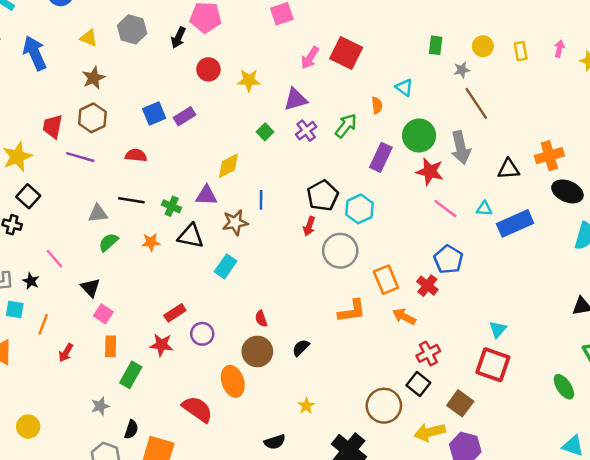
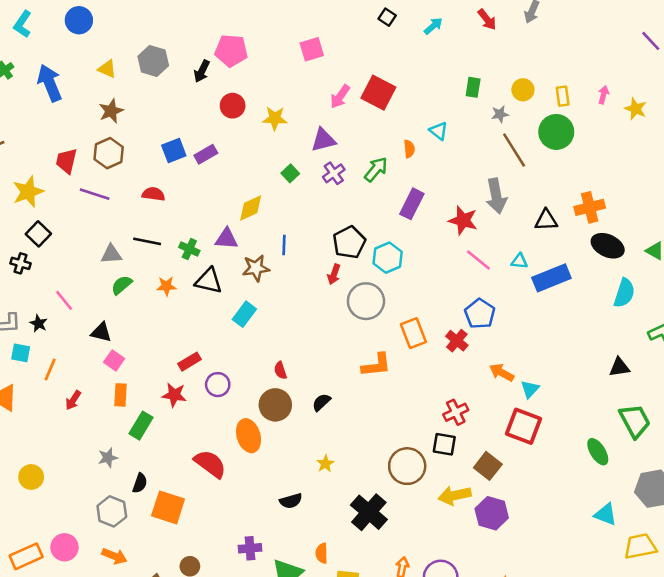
green circle: (419, 136) -> (556, 132), moved
black triangle: (90, 288) -> (101, 332), turned -35
orange arrow: (404, 317) -> (502, 373), moved
black square: (418, 384) -> (444, 444), turned -30

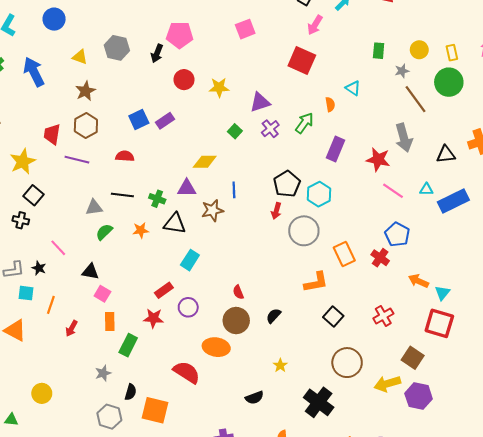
pink arrow: (340, 97) -> (315, 25), moved
yellow diamond: (251, 208) -> (205, 162), turned 30
cyan rectangle: (244, 314) -> (190, 260), moved
orange ellipse: (249, 436) -> (216, 347), turned -60
black square: (444, 444) -> (333, 317), moved, turned 36

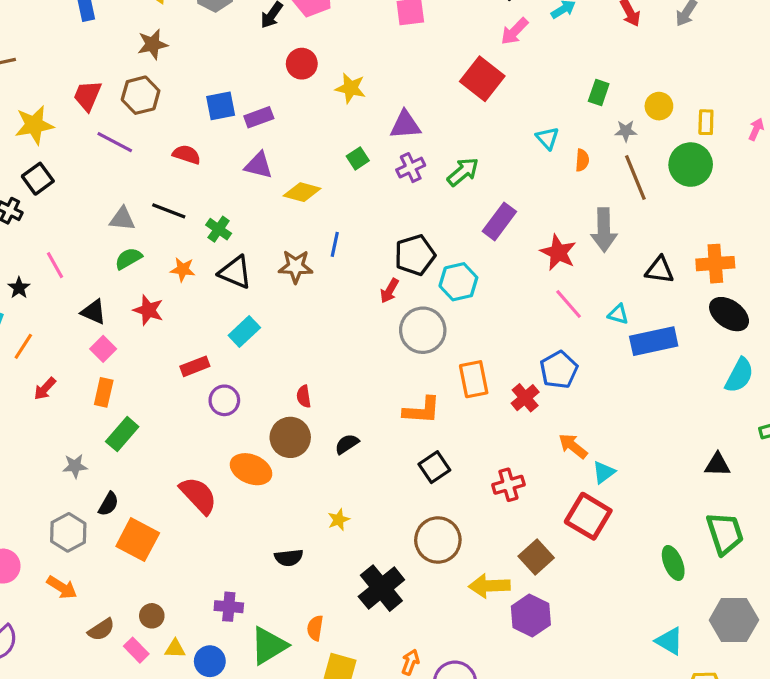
orange semicircle: (330, 104) -> (582, 160), moved
purple triangle: (187, 188) -> (259, 165), moved
red star: (153, 318) -> (148, 310), moved

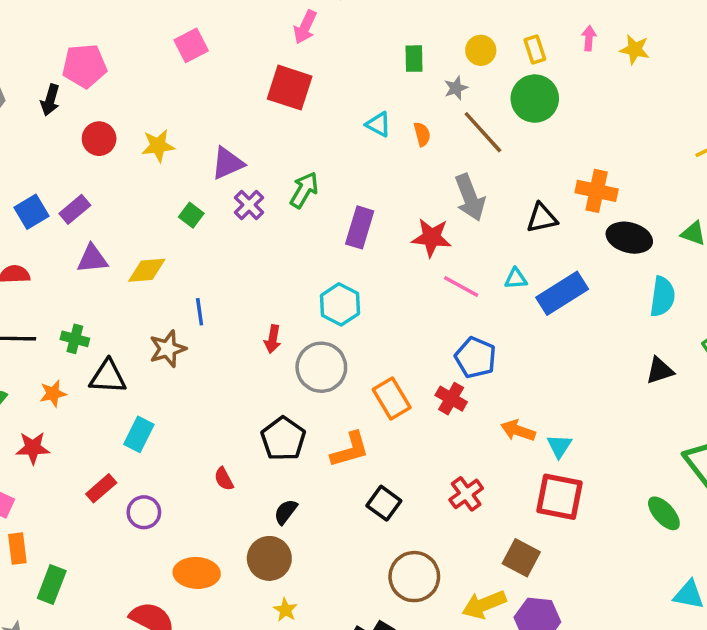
black pentagon: (415, 255) -> (283, 439), moved
orange cross: (715, 264) -> (597, 191), turned 36
brown circle: (290, 437) -> (269, 558), moved
black triangle: (717, 465) -> (660, 371), moved
yellow star: (339, 520) -> (285, 610), moved

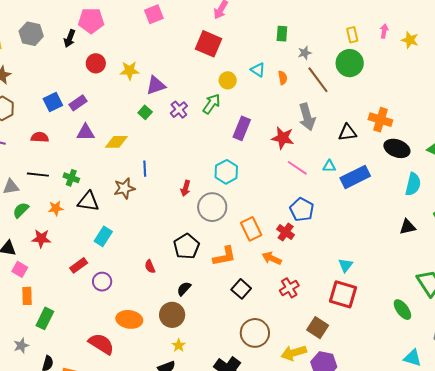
yellow circle: (481, 50) -> (228, 80), moved
purple triangle: (228, 163) -> (156, 85), moved
orange arrow: (518, 431) -> (272, 258), moved

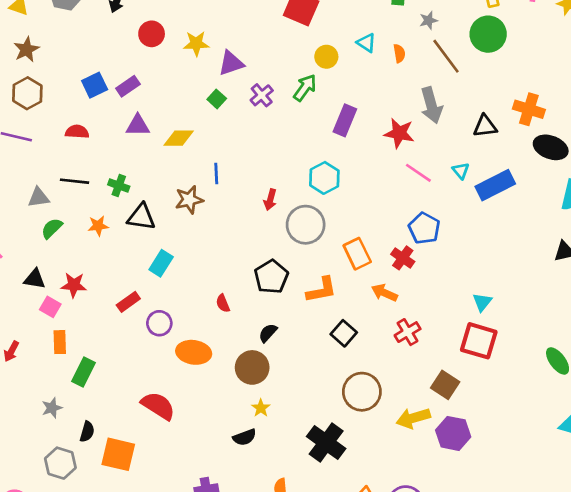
cyan triangle: (329, 166) -> (461, 171), turned 48
red star: (41, 239) -> (74, 285), moved
orange ellipse: (129, 319) -> (194, 352), moved

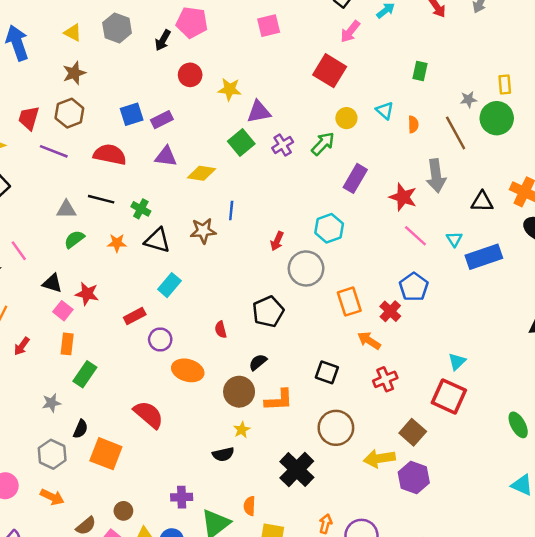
gray star: (428, 20) -> (468, 99), moved
green square: (217, 99) -> (241, 143), size x1.5
red semicircle: (77, 132) -> (110, 155), size x1.5
orange L-shape: (322, 290) -> (279, 400), moved
black square: (344, 333) -> (327, 372), turned -30

